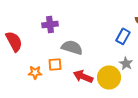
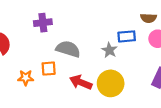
blue rectangle: (123, 36) -> (127, 36), turned 56
gray star: (126, 63) -> (109, 50), moved

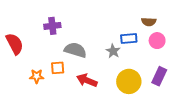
yellow circle: (111, 83) -> (129, 81), moved

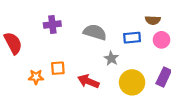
gray semicircle: (75, 50) -> (95, 32), moved
gray star: (113, 51) -> (111, 58), moved

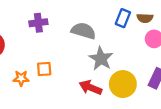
blue rectangle: (132, 38) -> (123, 18), moved, turned -63
gray star: (111, 58) -> (101, 59), size x1.5
red arrow: (88, 81) -> (90, 88), moved

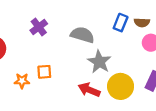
purple cross: (38, 23) -> (39, 27), turned -30

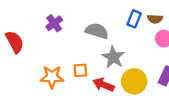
orange square: (44, 72) -> (80, 70), moved
orange star: (22, 81) -> (52, 77), moved, size x1.5

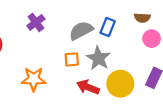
blue rectangle: (134, 19) -> (108, 27), moved
gray semicircle: (97, 31) -> (81, 31), turned -45
orange square: (80, 70) -> (72, 59), moved

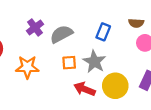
gray semicircle: (81, 31) -> (61, 34), moved
orange star: (34, 79) -> (27, 67), moved

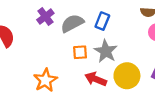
blue rectangle: (103, 32) -> (102, 21), moved
orange star: (27, 67) -> (45, 80), moved, turned -30

